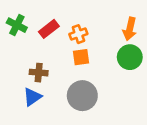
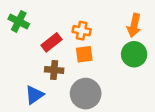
red rectangle: (49, 29) -> (52, 42), moved
orange cross: (78, 34) -> (82, 31), turned 30
brown cross: (39, 73) -> (54, 70), moved

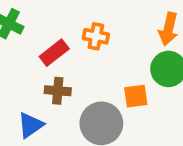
orange square: (84, 54) -> (136, 96), moved

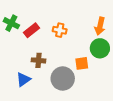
red rectangle: (54, 53) -> (31, 30), moved

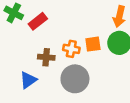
orange cross: (60, 30) -> (71, 49), moved
orange square: (82, 63) -> (93, 44), moved

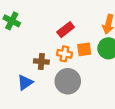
red rectangle: (38, 21) -> (66, 30), moved

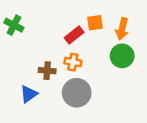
orange square: (84, 49) -> (95, 23), moved

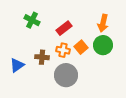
orange square: (95, 23) -> (81, 47), moved, turned -32
green cross: (14, 25) -> (32, 20), moved
blue triangle: (29, 94) -> (17, 65), moved

